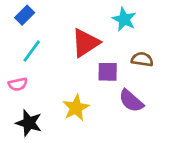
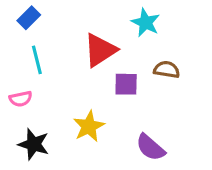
cyan line: (32, 51) -> (37, 60), turned -50
purple semicircle: (131, 101) -> (150, 147), moved

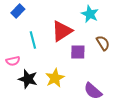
cyan line: (37, 60) -> (33, 40), moved
brown semicircle: (167, 70) -> (103, 43), turned 49
black star: (34, 144) -> (28, 79), moved

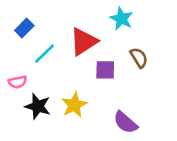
blue rectangle: (18, 11) -> (24, 28), moved
cyan line: (33, 40) -> (45, 54), turned 60

